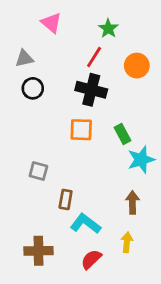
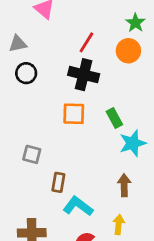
green star: (108, 28) -> (135, 23), moved

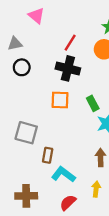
gray square: (32, 154) -> (26, 133), size x1.5

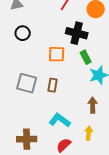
black circle: (22, 67) -> (23, 33), moved
black cross: (68, 68) -> (77, 33), moved
brown rectangle: (48, 155) -> (53, 85), moved

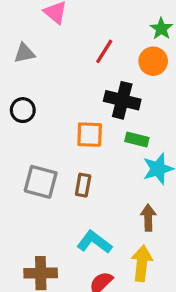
black circle: (23, 33) -> (23, 110), moved
green rectangle: (86, 57) -> (137, 139), turned -48
yellow arrow: (89, 133) -> (142, 263), size x1.5

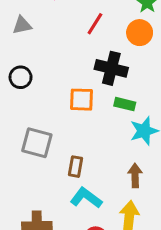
brown rectangle: (83, 185) -> (76, 167), moved

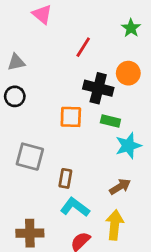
gray triangle: (22, 25) -> (16, 62), moved
orange circle: (140, 33) -> (128, 73), moved
brown arrow: (135, 176) -> (120, 187), turned 60

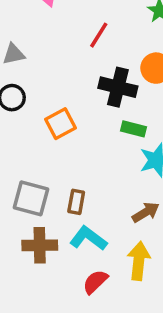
orange square: (71, 117) -> (61, 124), moved, turned -30
gray square: (30, 157) -> (31, 198), moved
brown cross: (30, 233) -> (40, 245), moved

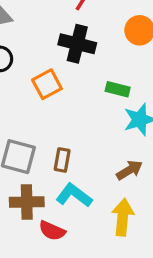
black cross: (118, 87) -> (77, 44), moved
red semicircle: (95, 282) -> (52, 231), moved, turned -112

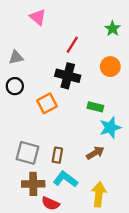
brown arrow: (129, 170) -> (95, 153), moved

